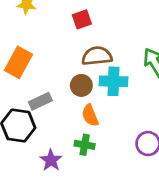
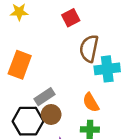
brown semicircle: (97, 56) -> (89, 48), turned -64
brown circle: (81, 85) -> (51, 114), moved

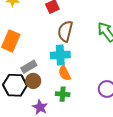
cyan cross: (107, 69) -> (60, 55), moved

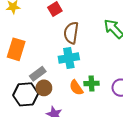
orange semicircle: (65, 73) -> (76, 88), moved
green cross: (63, 94) -> (91, 83), moved

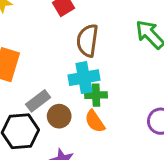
green cross: (91, 83) -> (96, 95), moved
brown circle: (44, 88) -> (59, 116), moved

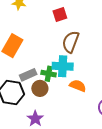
green cross: (96, 95) -> (49, 74), moved
orange semicircle: (95, 121) -> (78, 86), moved, turned 133

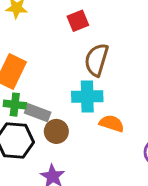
green cross: (49, 74) -> (15, 105), moved
gray rectangle: (28, 75) -> (38, 113), turned 49

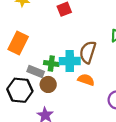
brown semicircle: (97, 60) -> (88, 52), moved
green cross: (15, 105) -> (51, 63), moved

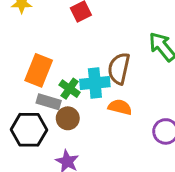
orange rectangle: (18, 43) -> (39, 70), moved
green cross: (51, 63) -> (70, 89), turned 32

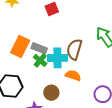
gray rectangle: (49, 102) -> (39, 48), moved
brown circle: (68, 118) -> (51, 93), moved

